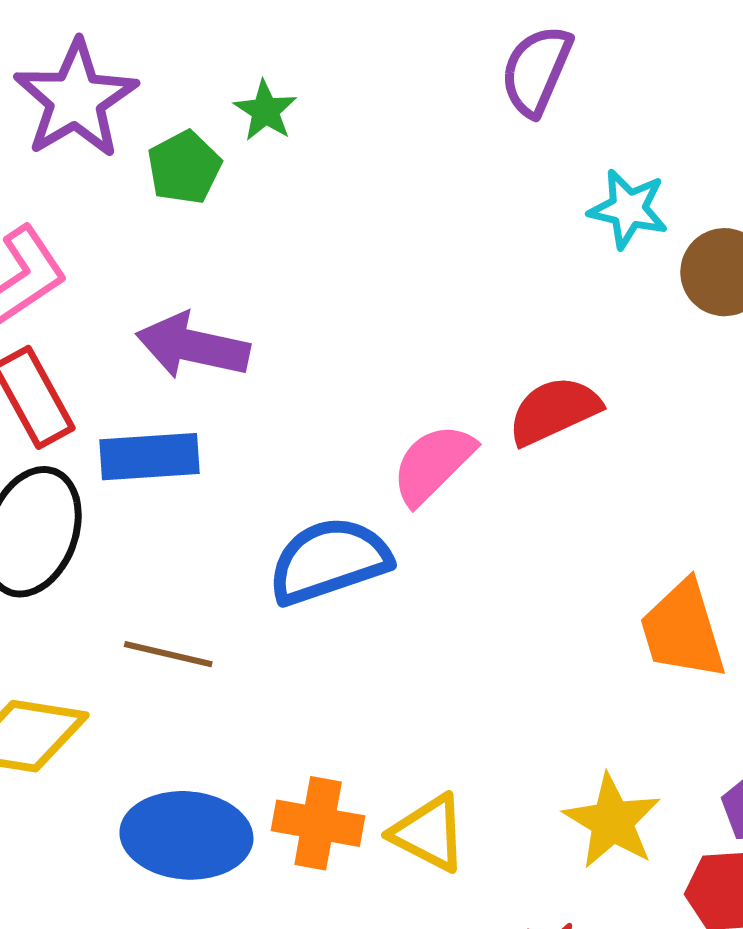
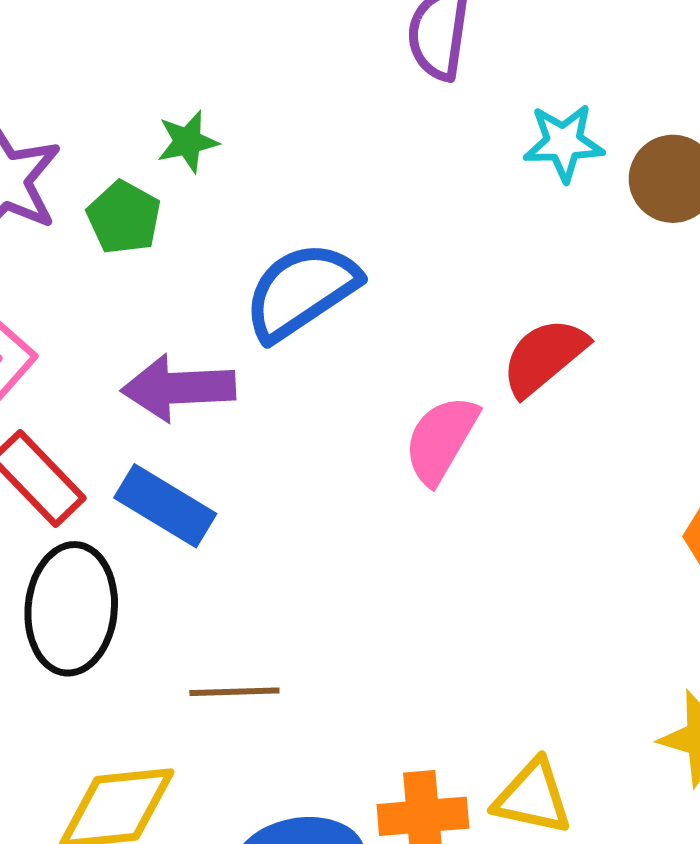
green star: (265, 111) -> (188, 142), turned -30
blue rectangle: (150, 457) -> (165, 506), turned 50
blue semicircle: (329, 561) -> (301, 291), moved

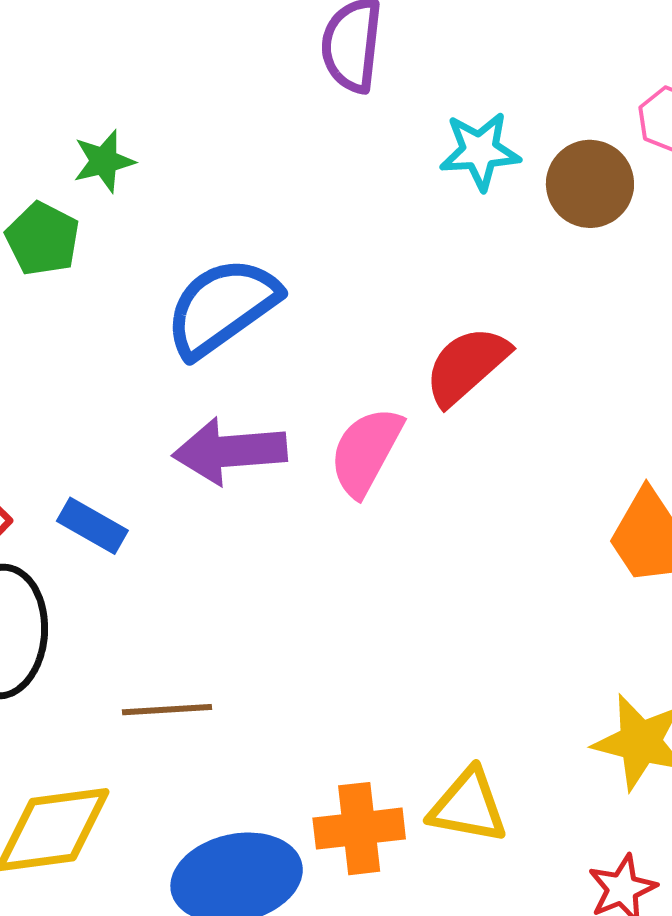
purple arrow: (178, 388) -> (230, 451), moved
blue rectangle: (165, 506) -> (92, 526), size x0.7

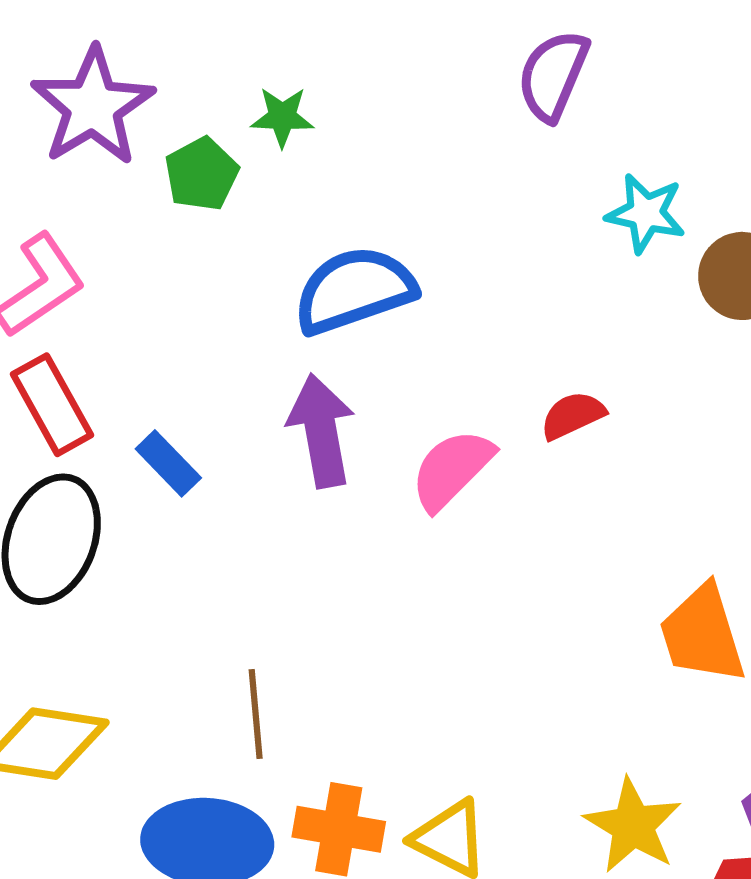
red semicircle: (467, 366) -> (573, 415), size x0.7
purple arrow: (230, 451) -> (321, 431), turned 68
brown line: (167, 710) -> (256, 714), moved, turned 72

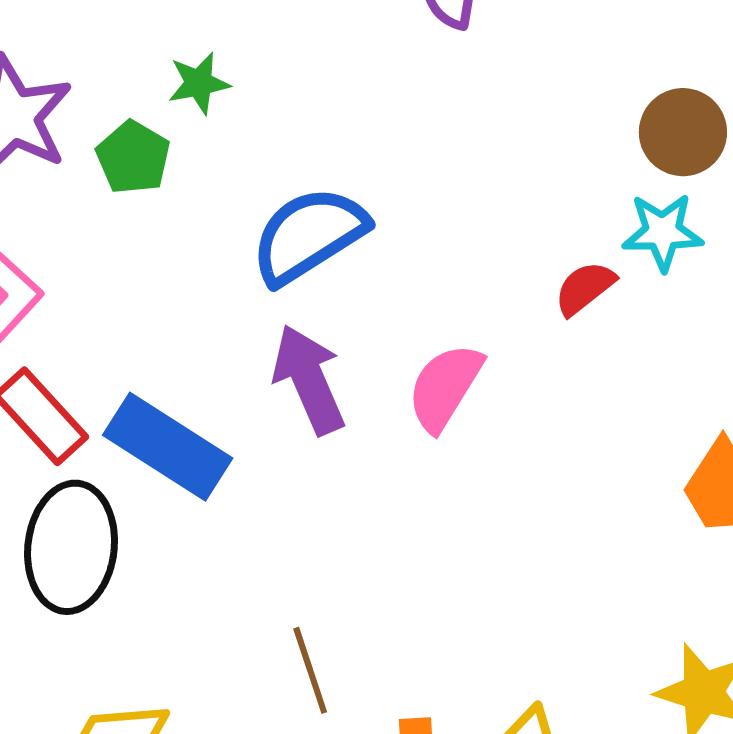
cyan star: (646, 213) -> (663, 232), moved
red semicircle: (573, 415) -> (585, 288), moved
blue rectangle: (168, 463) -> (168, 447), size x1.8

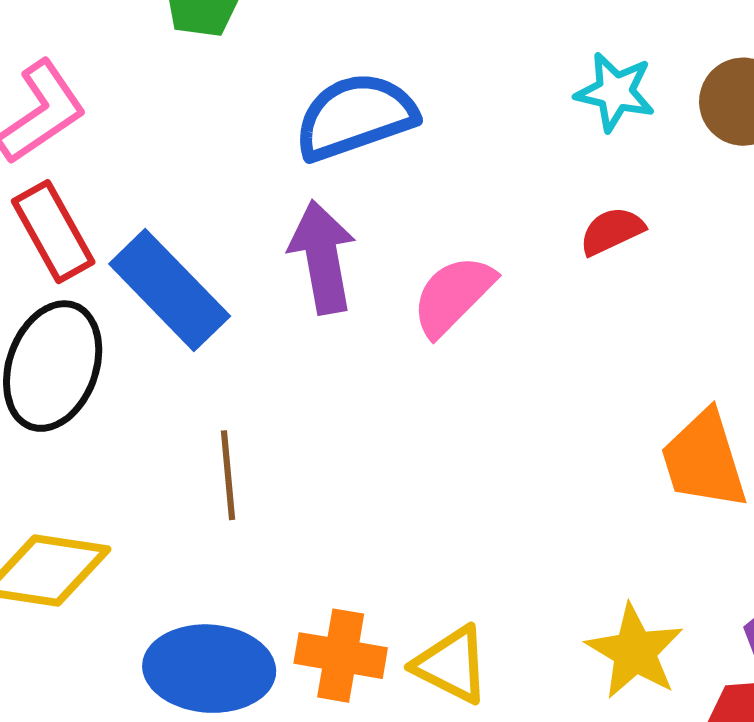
cyan star: (663, 232) -> (615, 92), moved
brown line: (310, 670) -> (228, 475), moved

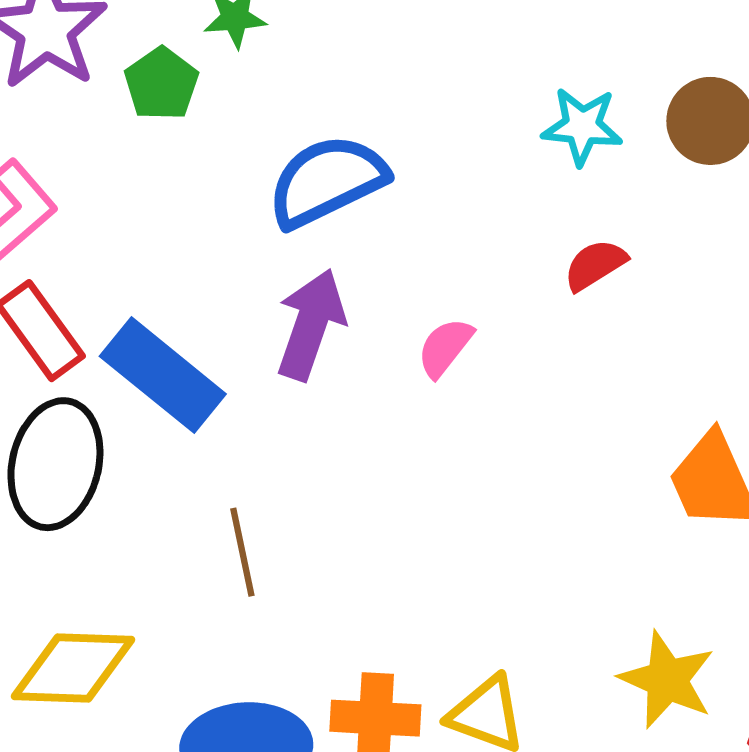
purple arrow: (322, 257) -> (311, 324), turned 36
pink semicircle: (453, 296) -> (445, 347), size x0.7

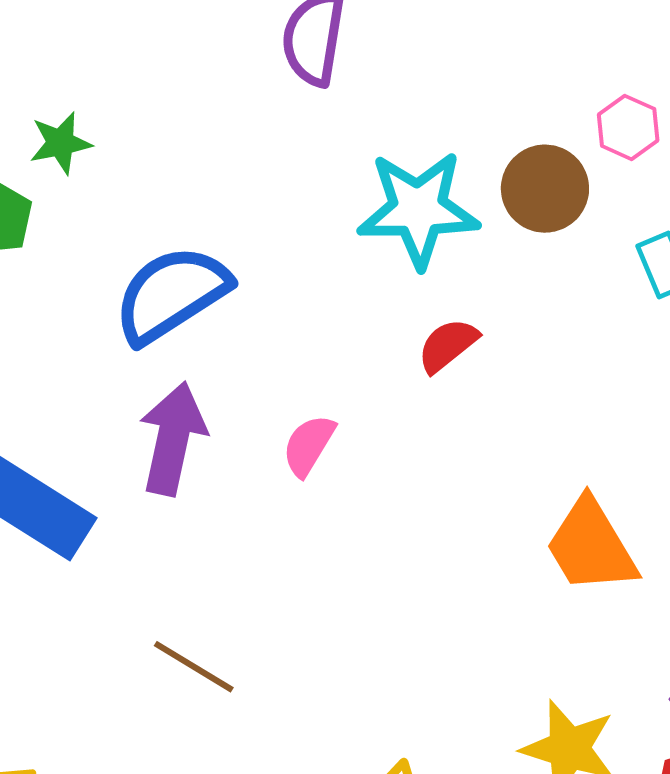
cyan star: (582, 126) -> (418, 209), size x1.5
brown line: (242, 552) -> (194, 667), moved, turned -40

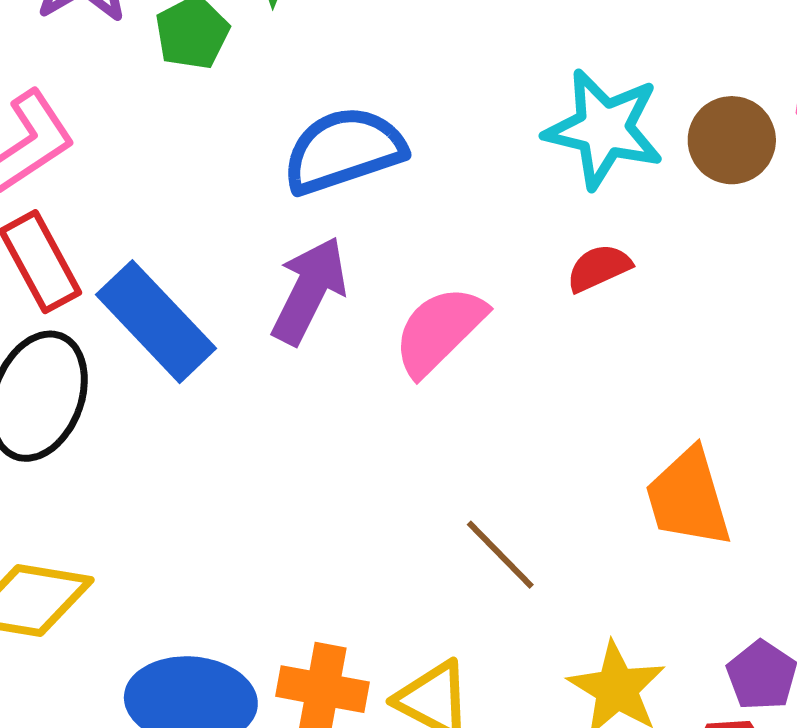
pink semicircle: (309, 445) -> (439, 331), size x1.6
brown line: (194, 667) -> (500, 555), moved

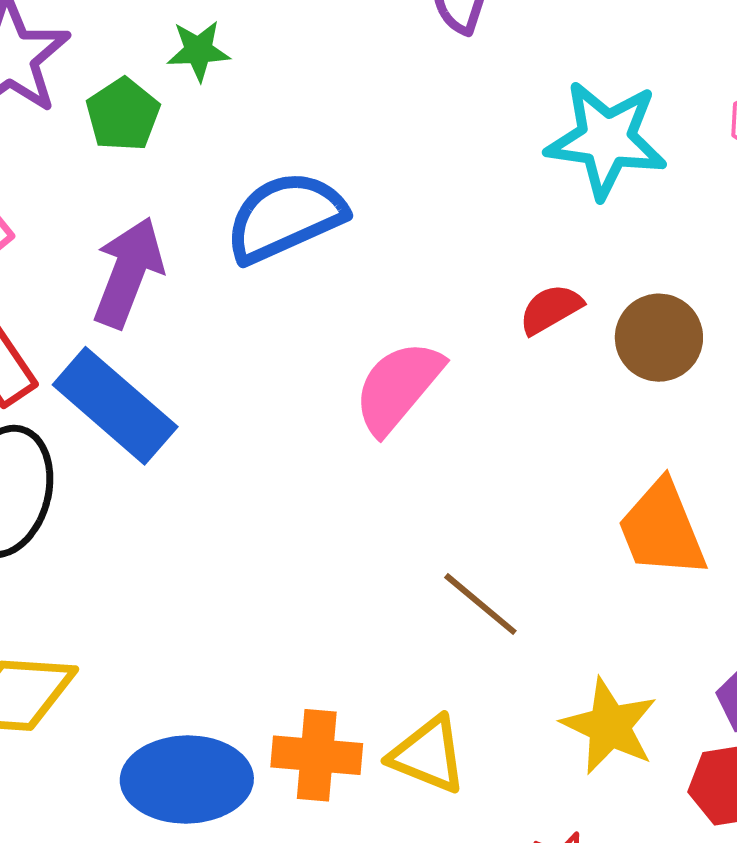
cyan star: (604, 129) -> (606, 140), moved
brown circle: (732, 140) -> (659, 338), moved
purple arrow: (309, 290) -> (128, 272), moved

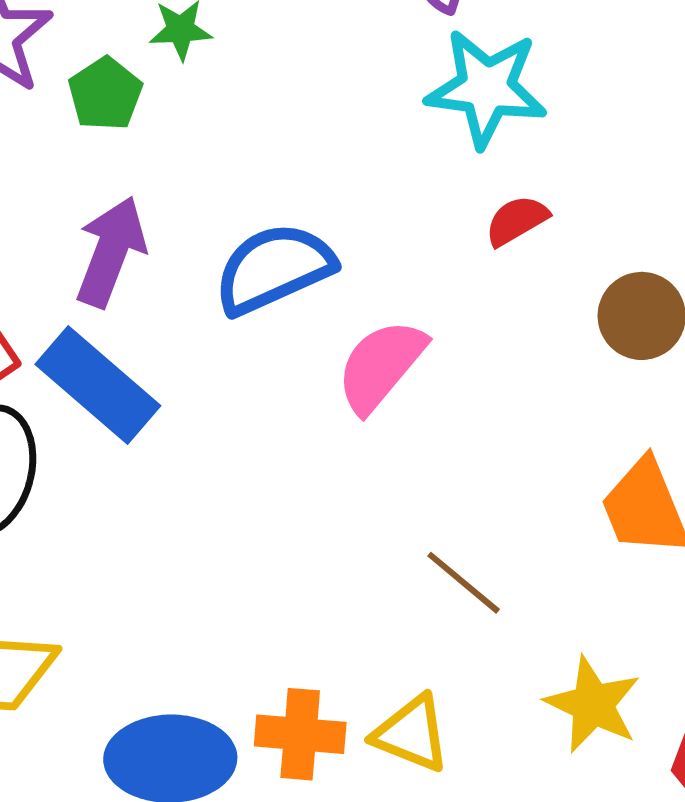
cyan star: (606, 140) -> (486, 88), moved
blue semicircle: (285, 217) -> (274, 268), moved
red semicircle: (551, 309) -> (517, 220), moved

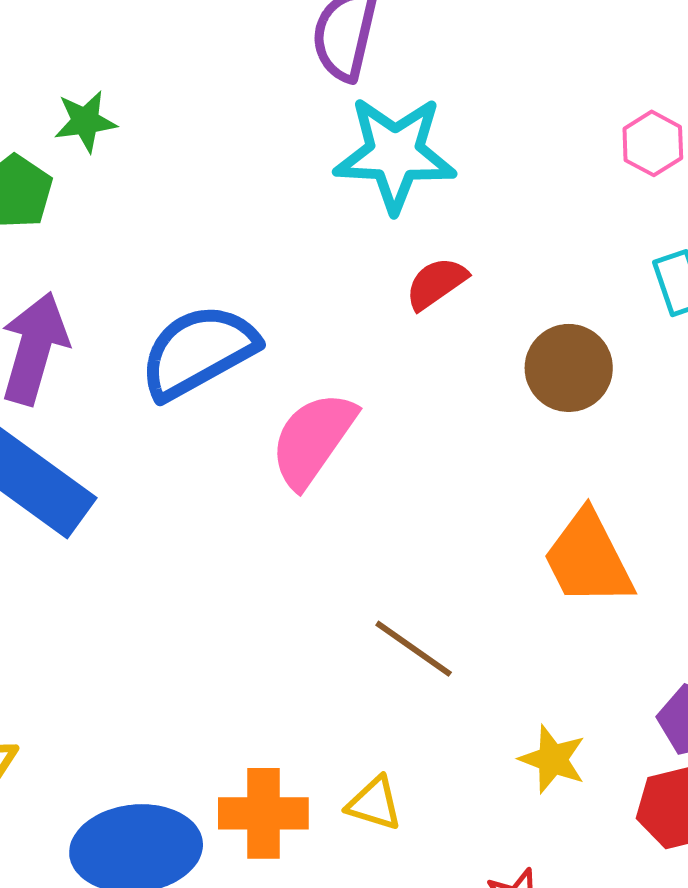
yellow star: (593, 705) -> (553, 759), size x0.7
yellow triangle: (411, 734) -> (374, 803), size x0.7

